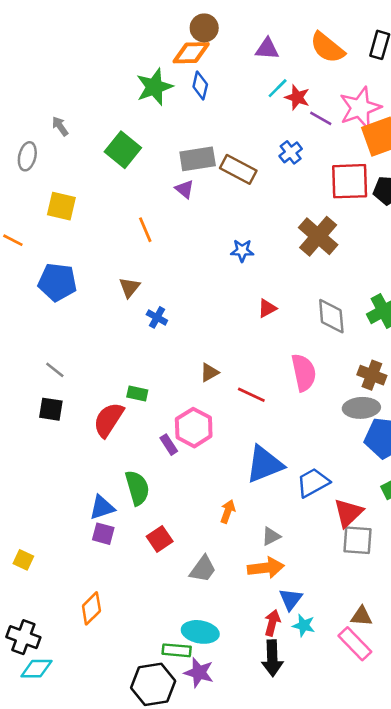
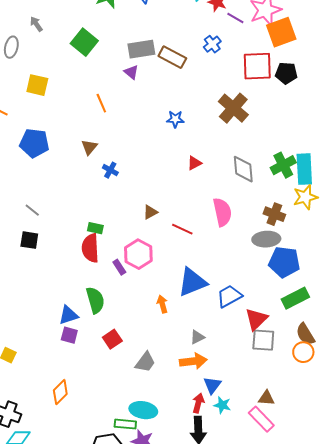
red semicircle: (109, 420) -> (90, 248), moved, turned -36
orange arrow: (228, 511) -> (162, 304), moved, turned -36

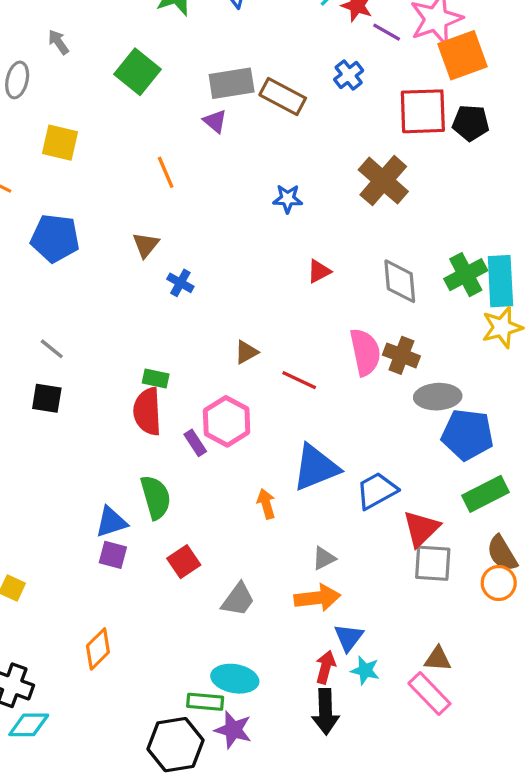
brown cross: (274, 214) -> (401, 355), moved

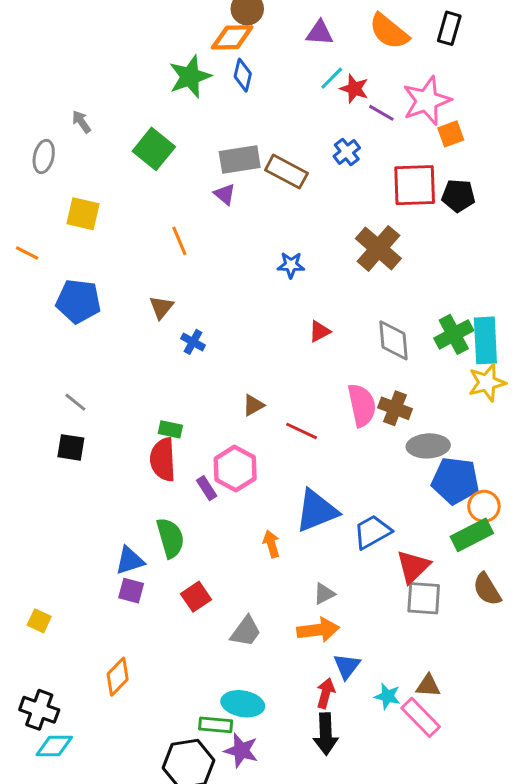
orange square: (462, 55) -> (451, 134), size x0.6
orange circle: (499, 583) -> (484, 506), moved
cyan star: (365, 670) -> (387, 696), moved

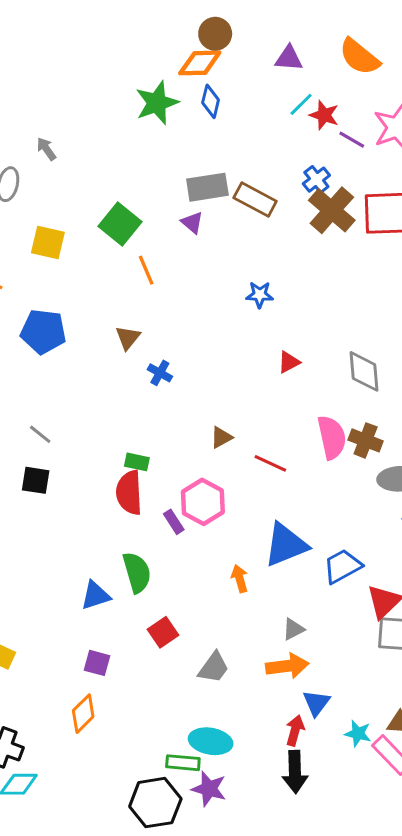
green square: (154, 149) -> (120, 224), moved
brown cross: (378, 248) -> (332, 210), moved
purple square: (131, 591) -> (97, 663), moved

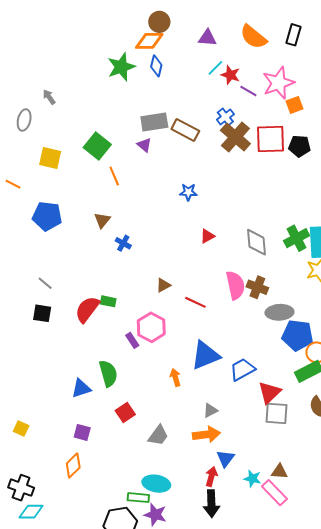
red semicircle: (129, 493) -> (87, 309), moved, turned 40

